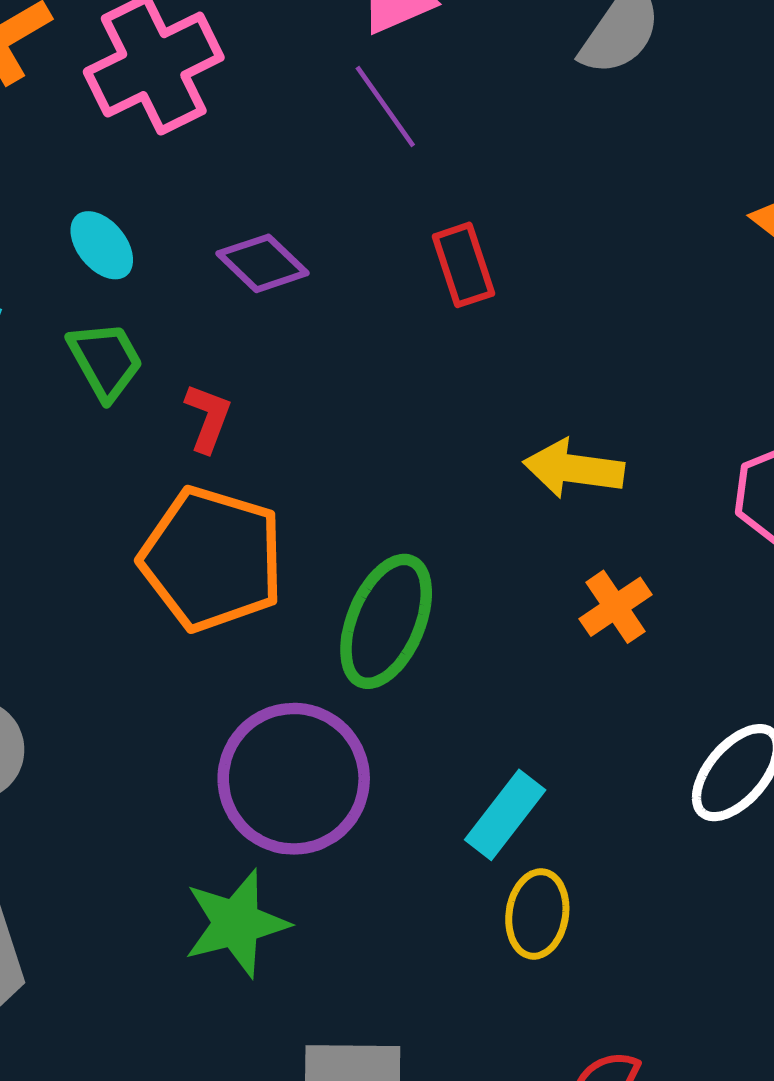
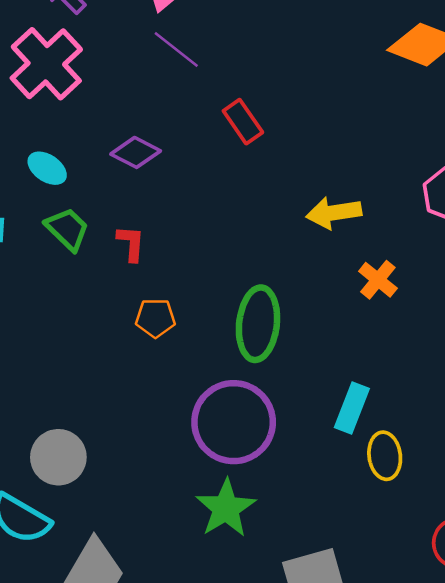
orange pentagon: (212, 559) -> (155, 318), size x0.5

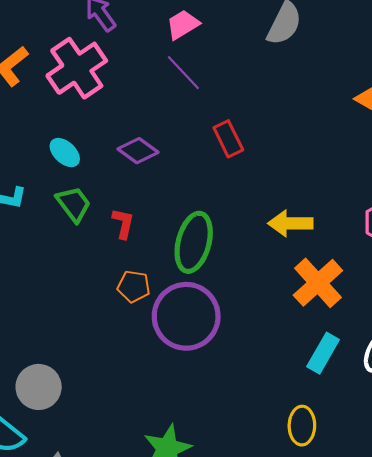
orange cross: (378, 280) -> (318, 283), size x1.6
green ellipse: (258, 324) -> (194, 242), moved
cyan rectangle: (352, 408) -> (323, 353), moved
purple circle: (234, 422) -> (186, 316), moved

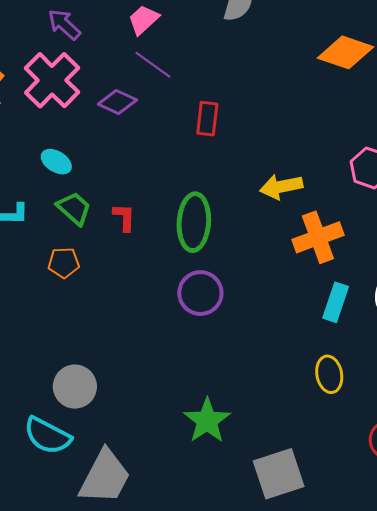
red rectangle: (228, 139) -> (207, 119), turned 44
purple diamond: (138, 151) -> (117, 102), moved
orange cross: (318, 283) -> (318, 237), turned 33
orange pentagon: (134, 286) -> (64, 263), moved
purple circle: (186, 316) -> (200, 293), size x0.7

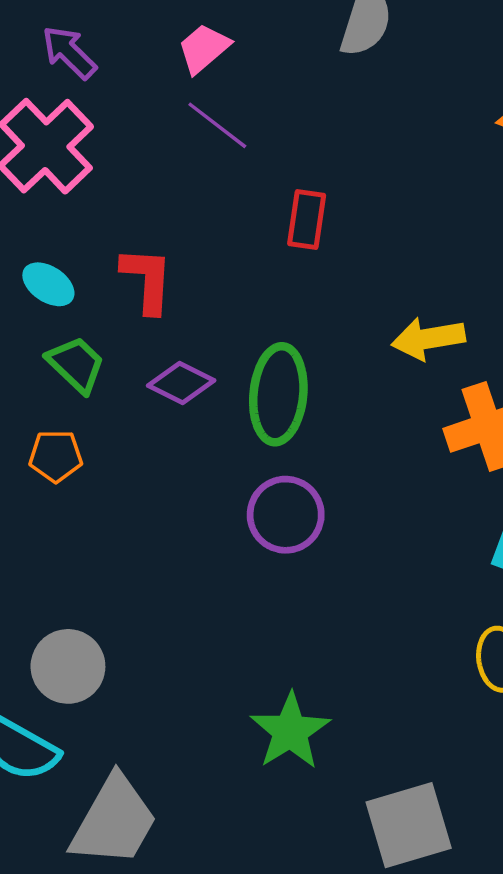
purple diamond: (117, 102) -> (181, 383), moved
red L-shape: (124, 217) -> (147, 280), moved, size x1.4

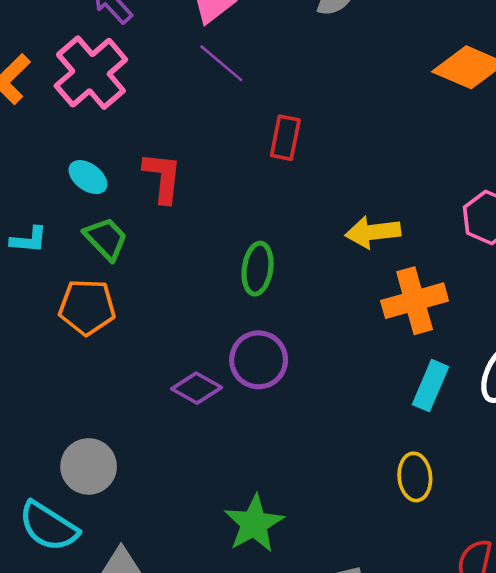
purple diamond: (181, 383) -> (197, 388), moved
green ellipse: (278, 394) -> (258, 269), size x0.7
orange pentagon: (56, 456) -> (87, 307), size x1.4

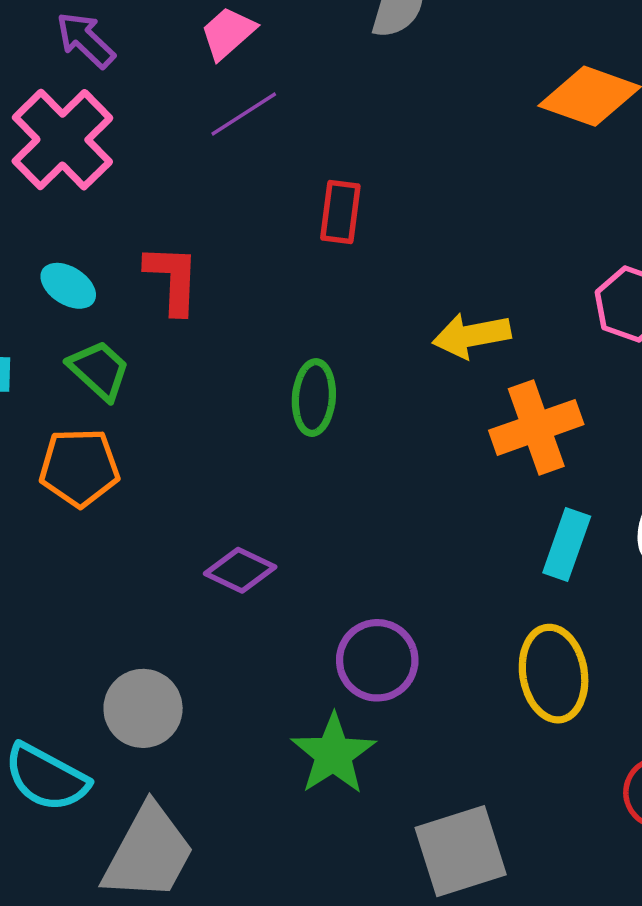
purple line: (221, 63) -> (244, 114), turned -69
purple circle: (259, 360) -> (377, 660), moved
gray circle: (89, 466) -> (143, 708), moved
yellow ellipse: (415, 477) -> (554, 674), size x1.4

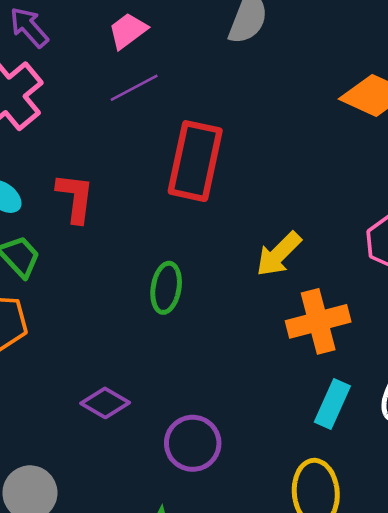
red rectangle: (340, 212) -> (195, 161), size x1.8
yellow arrow: (472, 336) -> (279, 254), turned -39
purple circle: (377, 660) -> (193, 443), moved

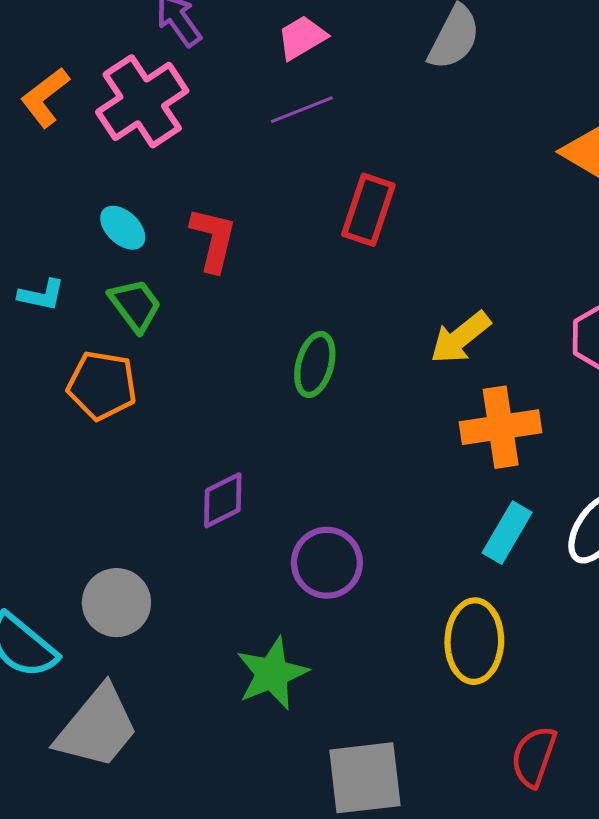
red rectangle: (195, 161) -> (368, 210), size x0.7
purple diamond: (105, 403) -> (223, 500), turned -63

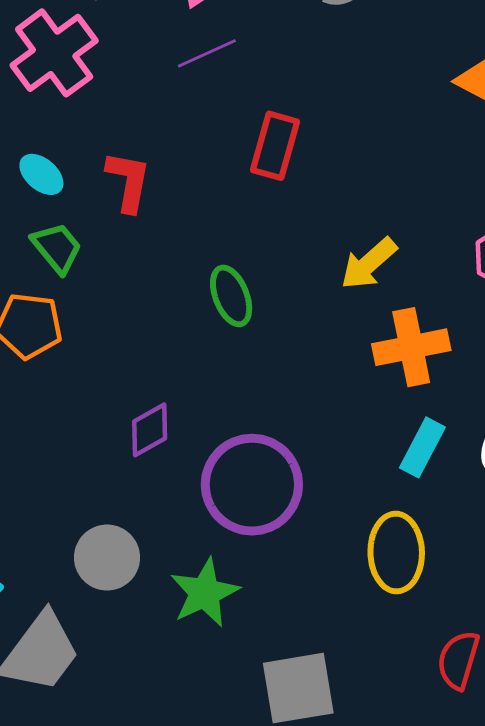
green ellipse: (315, 364) -> (231, 296), turned -34
purple circle: (327, 563) -> (252, 485), size x1.5
gray circle: (116, 603) -> (107, 558), moved

